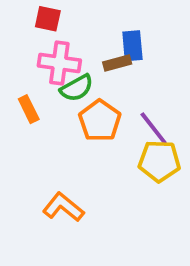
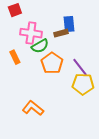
red square: (48, 19) -> (15, 10), moved, turned -32

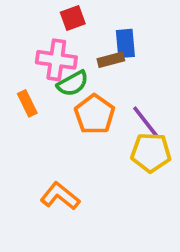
red square: (15, 10) -> (73, 18), moved

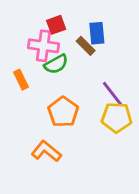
red square: (73, 18) -> (56, 25), moved
brown rectangle: (111, 60) -> (86, 46), turned 60
orange pentagon: (95, 114) -> (63, 112), moved

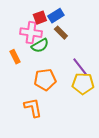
blue rectangle: (97, 33) -> (56, 16), moved, turned 63
orange pentagon: (63, 112) -> (45, 80), turned 30
orange L-shape: (46, 151) -> (33, 108), turned 40

